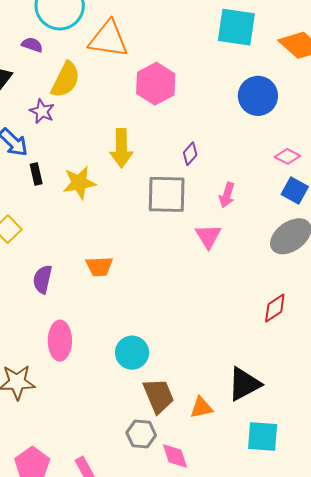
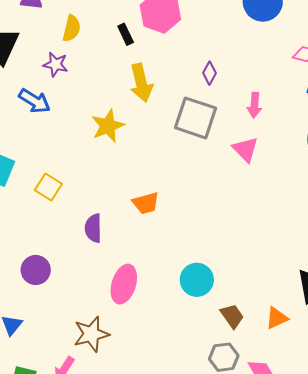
yellow semicircle: (66, 80) -> (72, 28), size x0.7
black rectangle: (36, 174) -> (126, 34), moved
gray square: (167, 194) -> (195, 118), turned 30
pink ellipse: (60, 341) -> (124, 284), turned 30
brown trapezoid: (158, 396) -> (232, 316), size x0.7

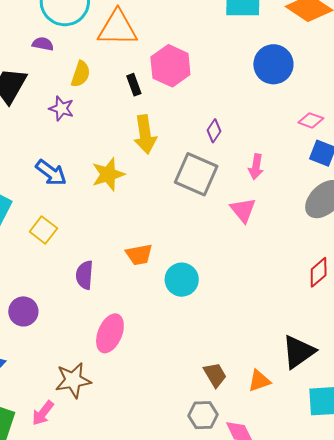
blue arrow: (35, 101) -> (51, 173), moved
cyan circle: (197, 280) -> (182, 280), moved

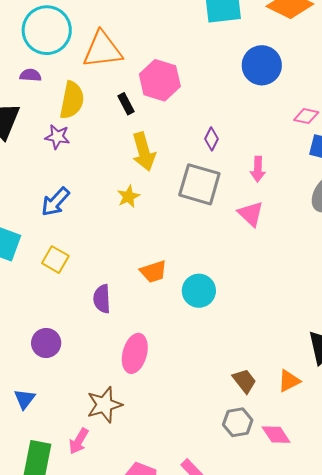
yellow semicircle: (81, 74) -> (72, 100), size x1.4
blue arrow: (51, 173) -> (55, 202), turned 104
yellow star: (108, 174) -> (128, 196), moved, size x0.7

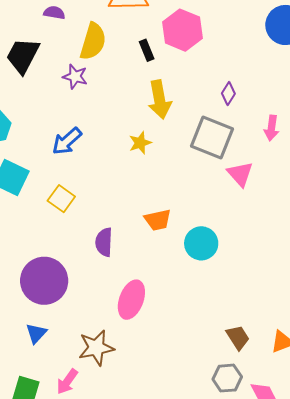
pink triangle: (251, 214) -> (240, 174), moved
purple circle: (46, 343) -> (44, 281), size x1.6
blue triangle: (25, 399) -> (36, 333), moved

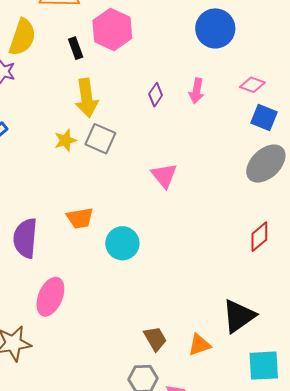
pink arrow: (271, 128) -> (196, 91), moved
gray square: (212, 138) -> (100, 139), moved, size x0.7
purple semicircle: (104, 242) -> (25, 238), size x1.4

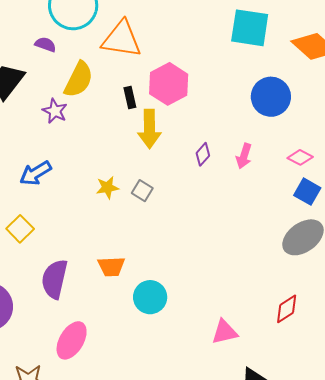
yellow arrow: (87, 98) -> (149, 129), moved
gray square: (100, 139) -> (142, 191), size x0.7
pink triangle: (164, 175) -> (225, 332), moved, turned 48

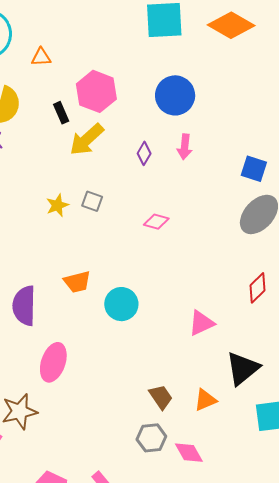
orange triangle: (122, 39) -> (41, 57), size x0.5
blue circle: (271, 97) -> (175, 95), moved
yellow arrow: (149, 129) -> (87, 139), turned 60
pink diamond: (300, 157) -> (156, 222), moved

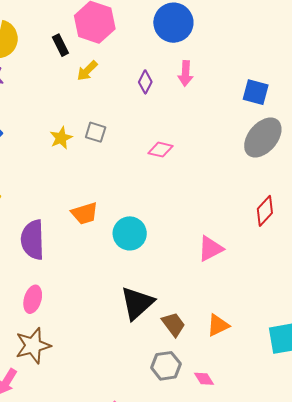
yellow arrow: (87, 139) -> (87, 71), size x0.6
pink ellipse: (53, 362) -> (33, 299), moved, size x0.7
black triangle: (243, 369) -> (137, 303), moved
pink diamond: (189, 453) -> (204, 379), size x0.7

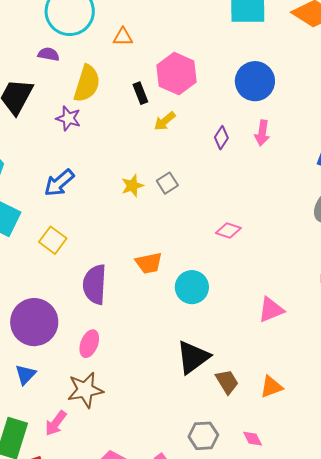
gray square: (96, 132) -> (167, 183), turned 35
pink diamond: (161, 150) -> (228, 230), moved
gray hexagon: (166, 366) -> (203, 436), moved

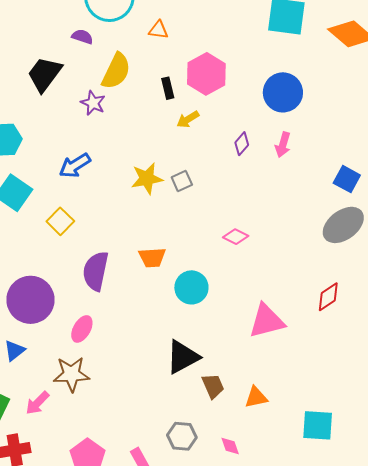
yellow star: (132, 186) -> (147, 179), size x1.4
pink triangle: (271, 310) -> (267, 321), size x1.4

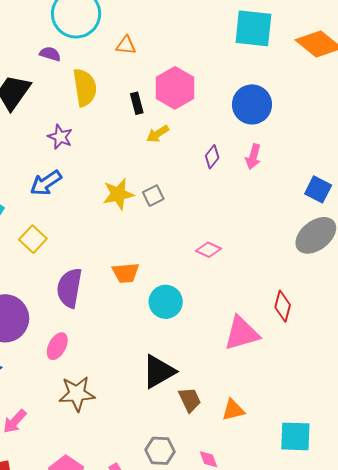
yellow semicircle: (116, 71) -> (85, 87), turned -33
purple star: (93, 103) -> (60, 137), moved
red diamond: (328, 297) -> (283, 306), moved, turned -40
brown star: (71, 374) -> (77, 394), moved

